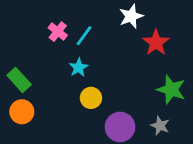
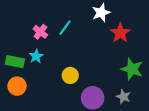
pink cross: (58, 32) -> (40, 32), moved
cyan star: (79, 67) -> (36, 56), moved
green rectangle: (19, 80) -> (15, 62), turned -36

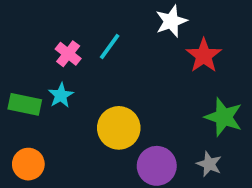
yellow circle: (70, 75) -> (119, 128), size x1.5
orange circle: (17, 86) -> (28, 164), moved

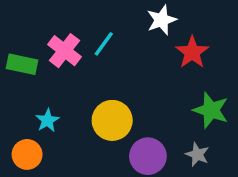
pink cross: (68, 54) -> (64, 51), size x1.4
cyan star: (61, 95) -> (47, 120), moved
green rectangle: (25, 104) -> (22, 64), moved

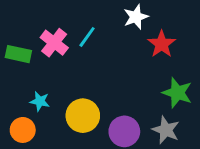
cyan star: (47, 120) -> (40, 101), turned -30
yellow circle: (112, 120) -> (83, 116), moved
gray star: (197, 154) -> (166, 130), size x1.4

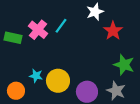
cyan star: (40, 101) -> (36, 76), moved

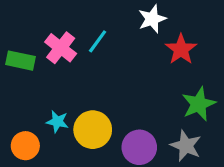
green star: (124, 65) -> (199, 104), turned 30

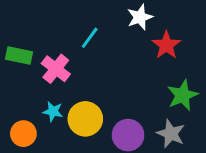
pink cross: (61, 48) -> (56, 69), moved

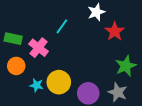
cyan star: (53, 111) -> (37, 85), moved
orange circle: (23, 134) -> (16, 66), moved

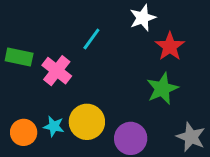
orange circle: (16, 66) -> (24, 132), moved
green star: (126, 66) -> (162, 89), moved
gray star: (118, 92) -> (191, 137), moved

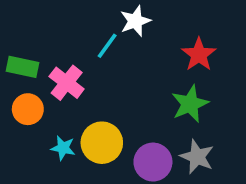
white star: (143, 18) -> (135, 21), moved
orange circle: (24, 132) -> (28, 109), moved
gray star: (191, 137) -> (197, 157), moved

